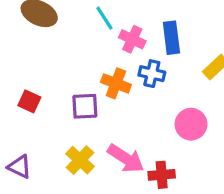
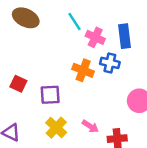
purple square: (85, 106) -> (50, 95), moved
pink arrow: (126, 158) -> (90, 126), size x0.6

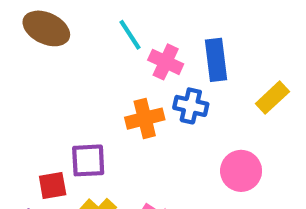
orange cross: (83, 70) -> (145, 119), turned -35
red square: (18, 84) -> (53, 186), moved, turned -35

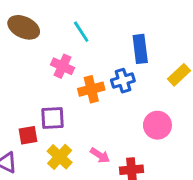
pink cross: (166, 62) -> (62, 66), moved
blue cross: (191, 106) -> (123, 81), turned -30

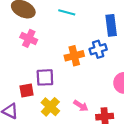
cyan line: (81, 32) -> (67, 12), turned -42
pink cross: (62, 66) -> (29, 38), moved

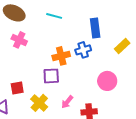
purple square: (45, 77) -> (51, 76), moved
pink arrow: (81, 106) -> (67, 102), turned 96

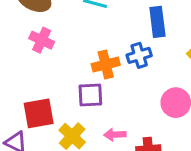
red square: (17, 88) -> (39, 113), size x1.5
pink arrow: (67, 102) -> (115, 135), turned 48

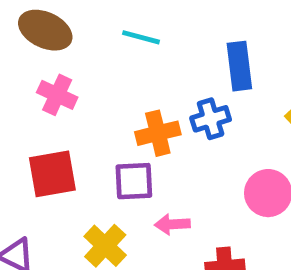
red square: (39, 113) -> (52, 174), moved
pink arrow: (115, 135) -> (172, 224), moved

